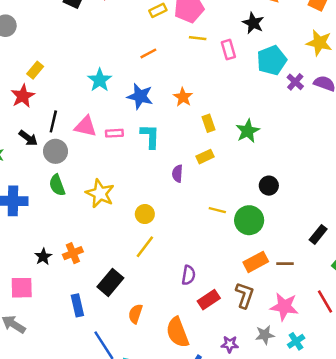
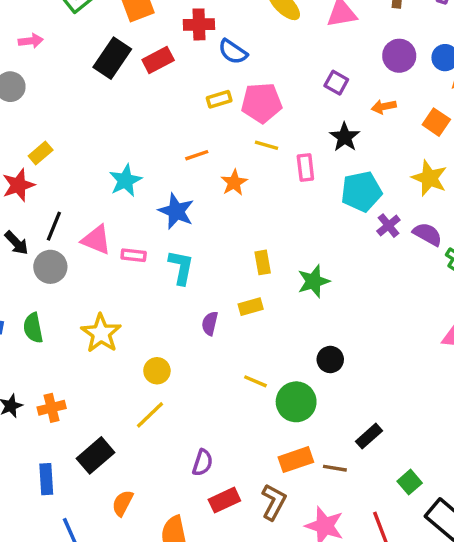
orange star: (183, 97) -> (234, 183), moved
green semicircle: (57, 185) -> (33, 328), moved
black rectangle: (318, 234) -> (369, 436), moved

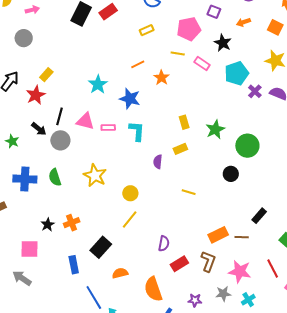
pink pentagon: (262, 103) -> (189, 29), moved
pink rectangle: (305, 167) -> (202, 64), turned -42
green circle: (296, 402) -> (247, 146), moved
orange semicircle: (123, 503) -> (120, 273), turned 56

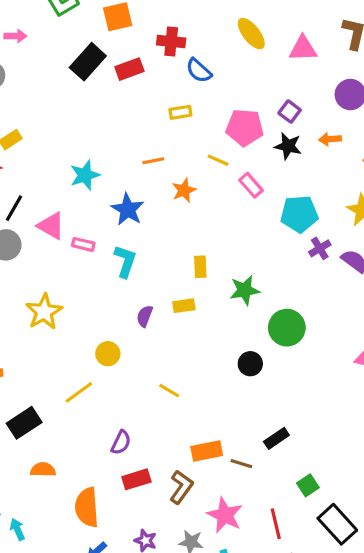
black star: (223, 43) -> (288, 146), moved, turned -30
yellow line: (189, 192) -> (169, 391), moved
yellow circle: (130, 193) -> (108, 354), moved

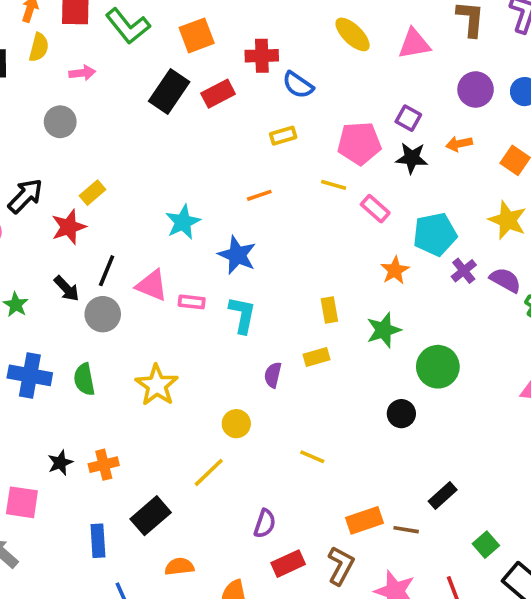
orange star: (184, 190) -> (395, 270), moved

